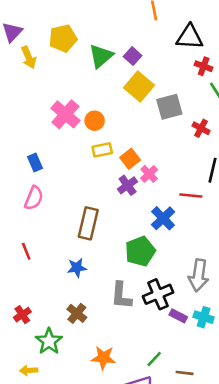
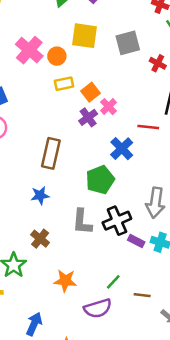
yellow square: (139, 86) -> (85, 36), moved, turned -32

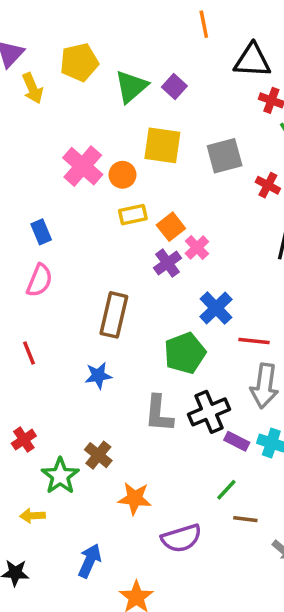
red line: (148, 127) -> (254, 341), moved
brown cross: (40, 239) -> (98, 455), moved
green line: (113, 282) -> (226, 490), moved

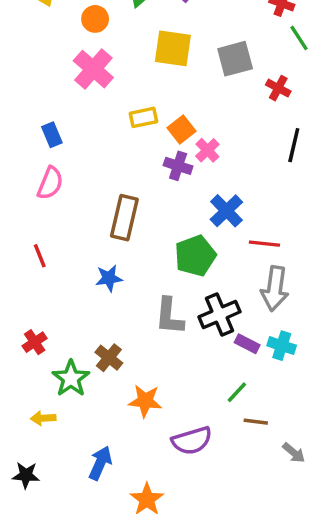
orange circle: (122, 175) -> (95, 19), moved
purple cross: (167, 263) -> (178, 166), turned -36

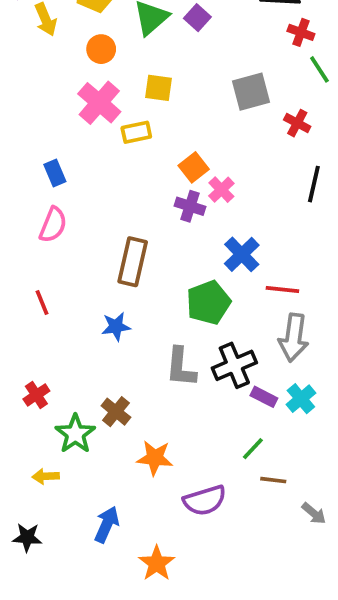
yellow square: (173, 48) -> (158, 88), moved, size x0.7
yellow rectangle: (143, 117) -> (136, 132), moved
cyan cross: (282, 346) -> (301, 399), turned 32

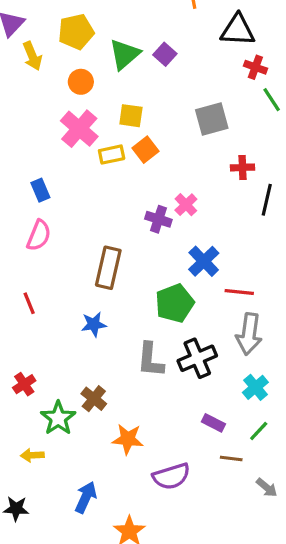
red cross: (297, 123) -> (243, 167), moved, turned -30
orange square: (194, 167) -> (146, 150), moved
purple rectangle: (264, 397) -> (213, 423), moved
green line: (253, 449) -> (259, 431), moved

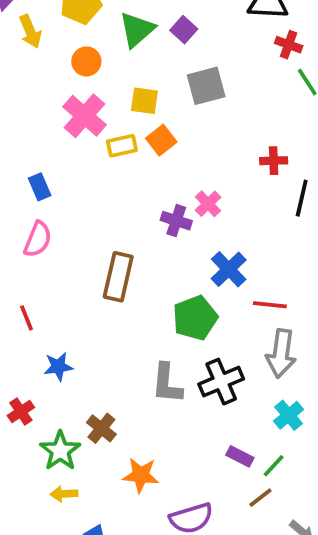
gray square: (212, 119) -> (206, 86), moved
blue star: (94, 324) -> (58, 367), moved
green line: (259, 431) -> (274, 466), moved
yellow arrow: (32, 455) -> (64, 494), moved
brown line: (231, 458) -> (260, 498), turned -45

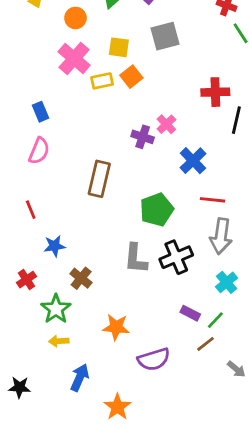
red cross: (274, 161) -> (215, 92), size x1.4
blue cross: (229, 269) -> (193, 161), moved
brown cross: (101, 428) -> (81, 278), moved

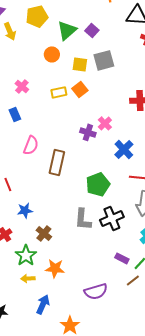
orange circle: (75, 18) -> (52, 54), moved
yellow square: (119, 47) -> (80, 64), moved
pink cross: (74, 59) -> (22, 86), moved, size x0.6
pink semicircle: (39, 151) -> (31, 145), moved
orange star: (116, 327) -> (55, 268), moved

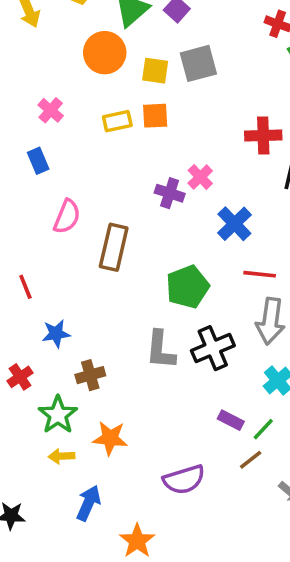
orange circle: (52, 54) -> (105, 53), size x1.5
orange square: (80, 89) -> (155, 116), turned 35
brown cross: (44, 233) -> (90, 375), turned 35

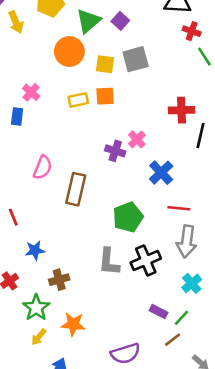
blue rectangle: (38, 161) -> (17, 116), moved, turned 30
yellow arrow: (61, 456) -> (39, 337), turned -48

